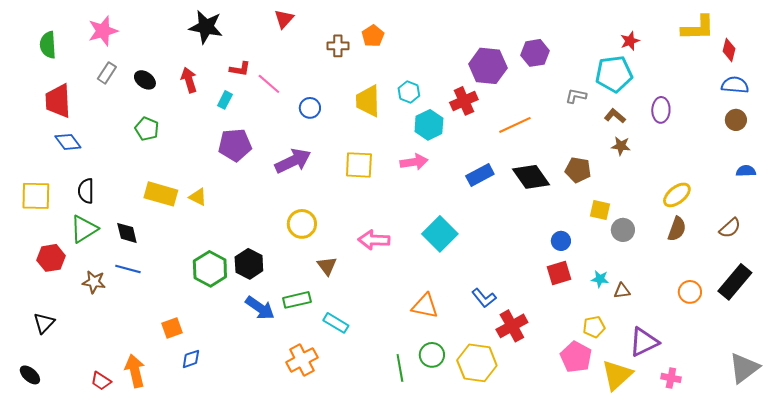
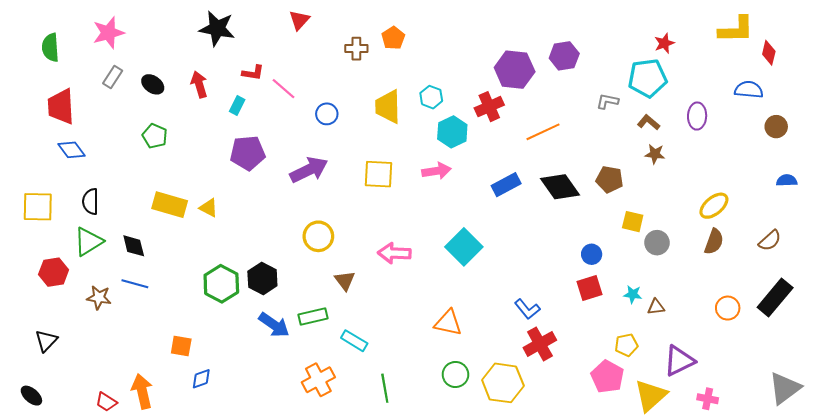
blue semicircle: (735, 85) -> (749, 90), moved
blue L-shape: (484, 298) -> (527, 309), moved
orange square: (172, 328) -> (181, 346), turned 30
green line: (400, 368) -> (385, 388), moved

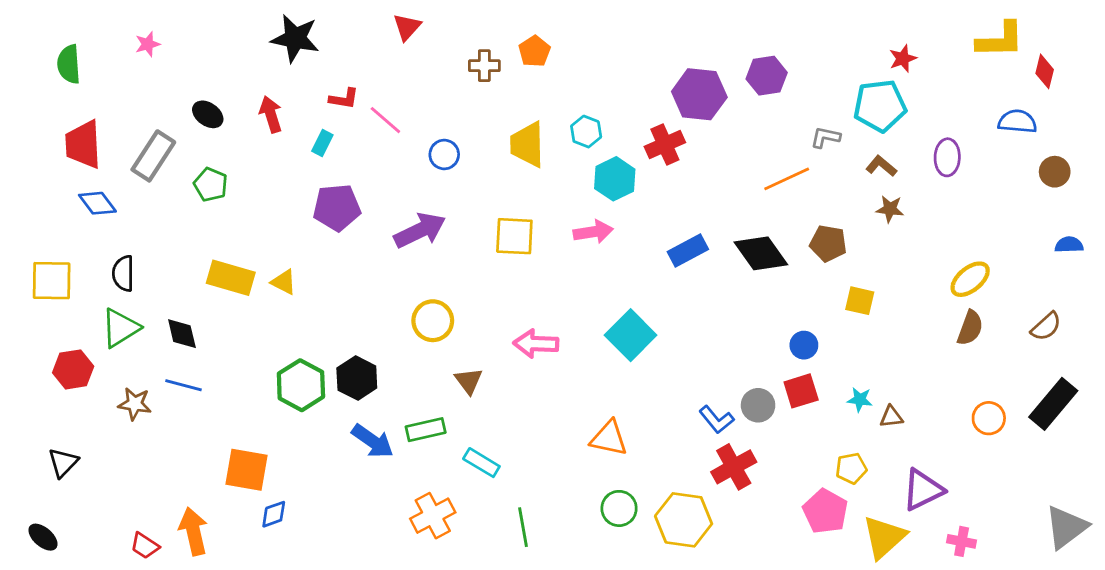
pink star: (108, 33) -> (148, 44), size x0.6
gray rectangle: (113, 77) -> (153, 156), moved, size x1.6
orange line: (543, 132) -> (787, 179), moved
gray circle: (657, 243) -> (758, 405), moved
orange square: (181, 346) -> (246, 470), size x1.5

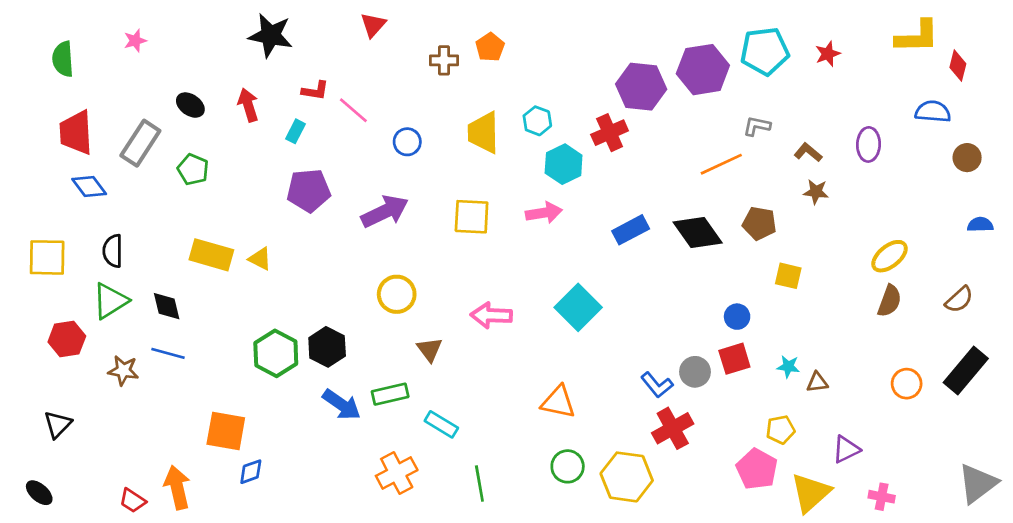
purple hexagon: (767, 76) -> (703, 70), size x1.4
cyan pentagon: (880, 106) -> (765, 51), moved
purple triangle: (923, 490) -> (846, 449), size x0.7

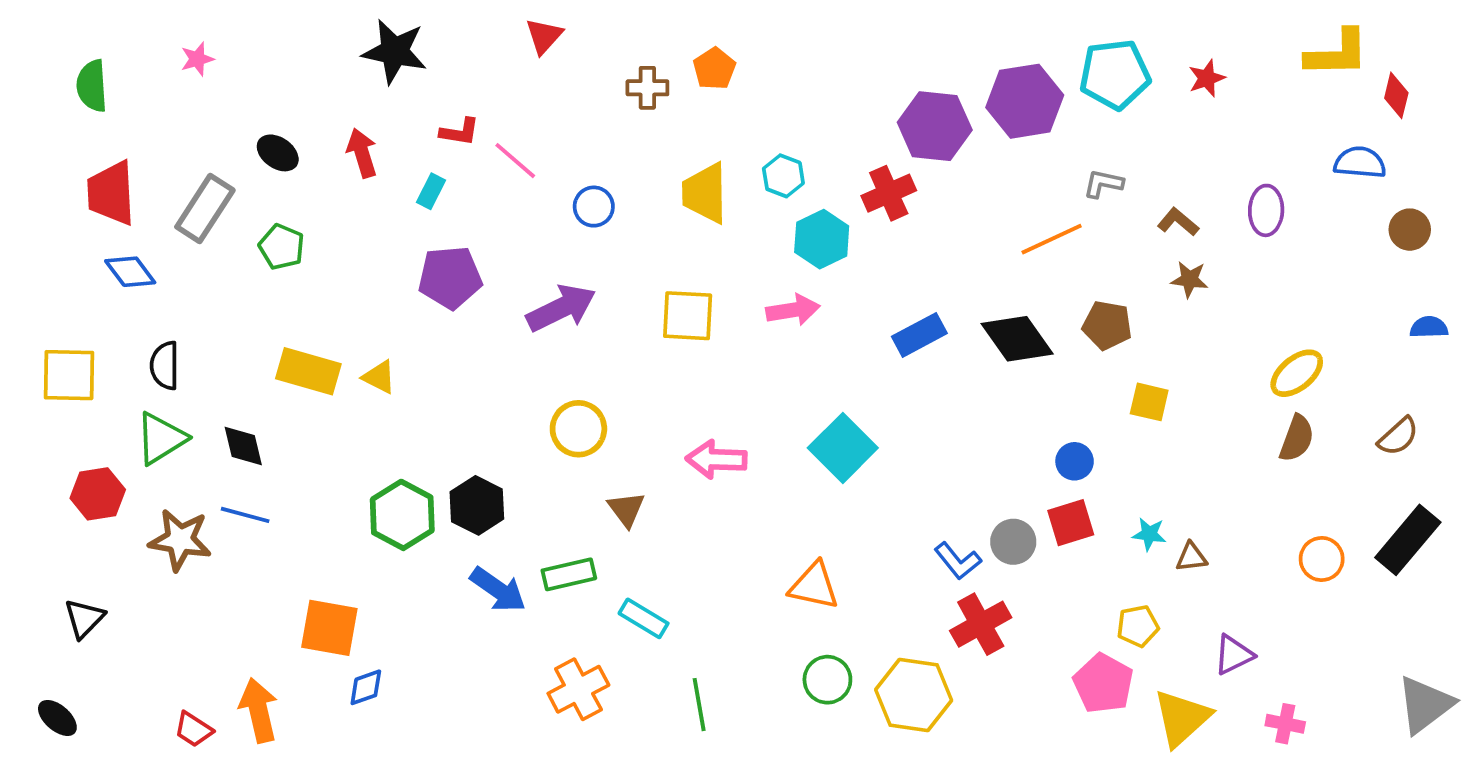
brown star: (123, 370) -> (180, 540), size x1.4

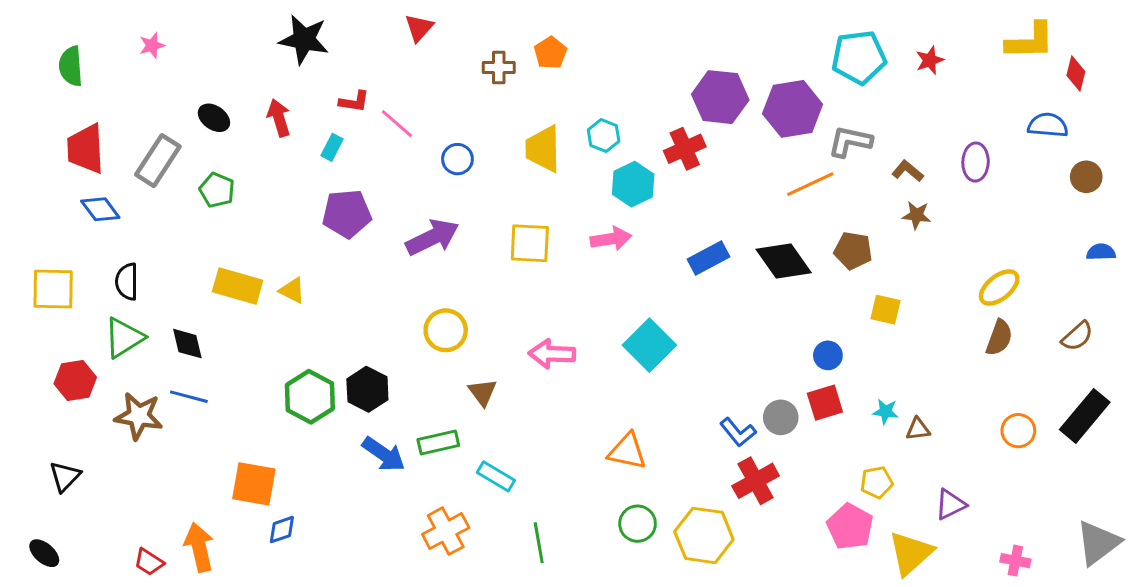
purple hexagon: (1025, 101) -> (793, 109), moved
gray L-shape: (1103, 184) -> (850, 141), size x1.4
pink cross: (1285, 724) -> (1015, 561), moved

